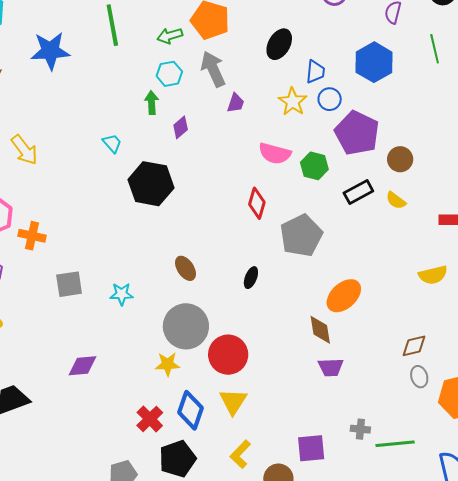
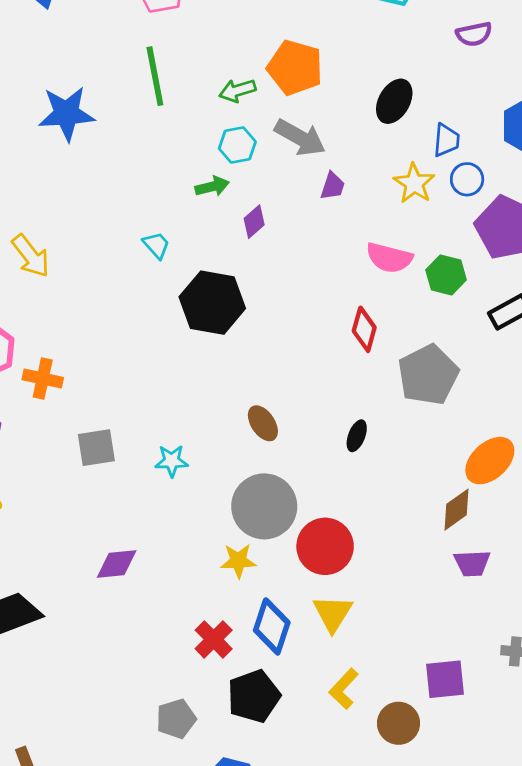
gray arrow: (213, 69) -> (300, 138), turned 144
green arrow: (152, 103) -> (212, 186), turned 80
brown diamond: (320, 330) -> (457, 510), turned 64

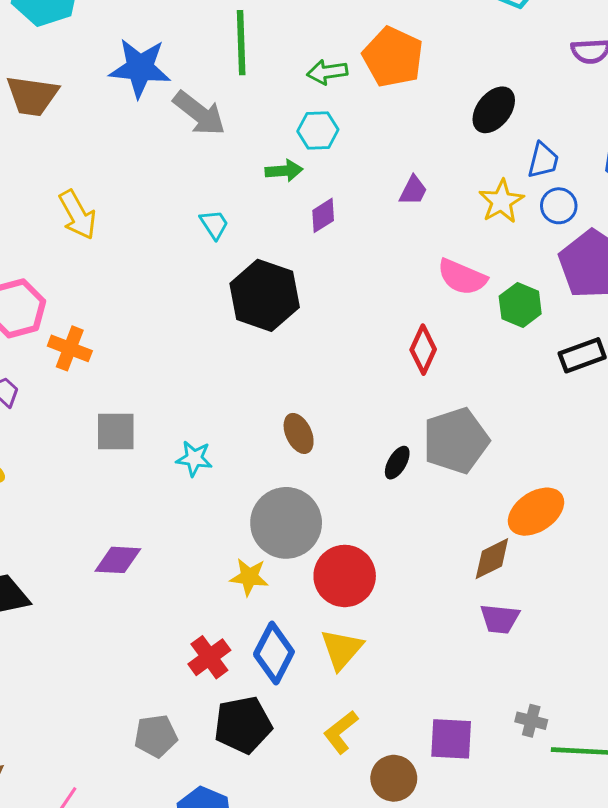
gray arrow: (300, 138) -> (199, 113), moved
gray pentagon: (428, 375) -> (456, 441), moved

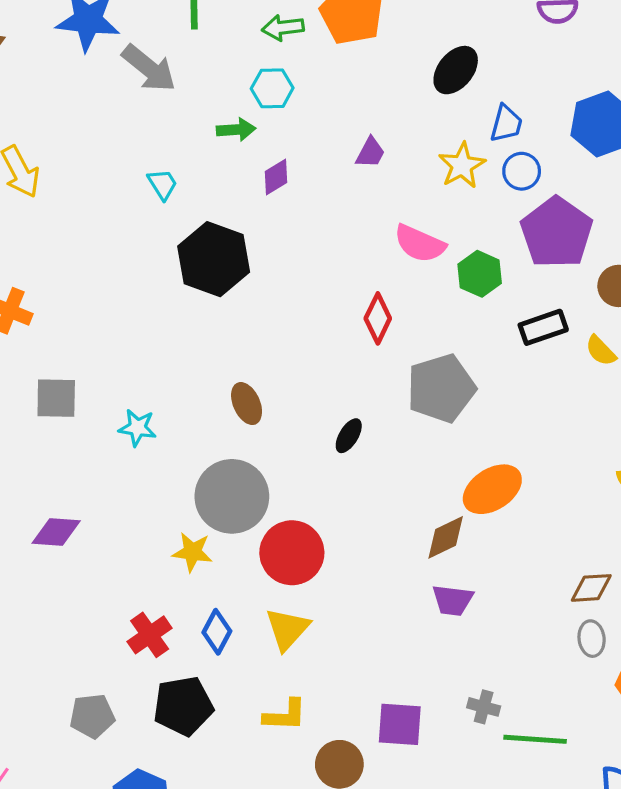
gray pentagon: (456, 441) -> (441, 388), moved
blue diamond: (274, 653) -> (217, 632), size x0.7
yellow L-shape: (341, 732) -> (285, 715), turned -141

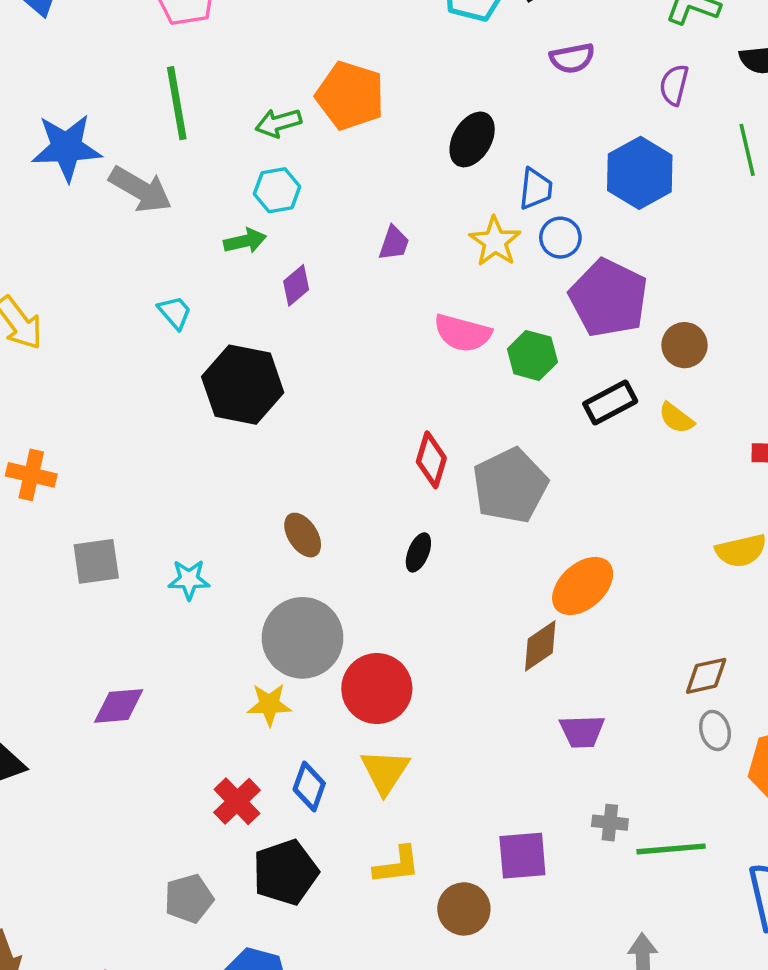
red diamond: (378, 318) -> (431, 460), moved
purple trapezoid: (453, 600) -> (582, 731), moved

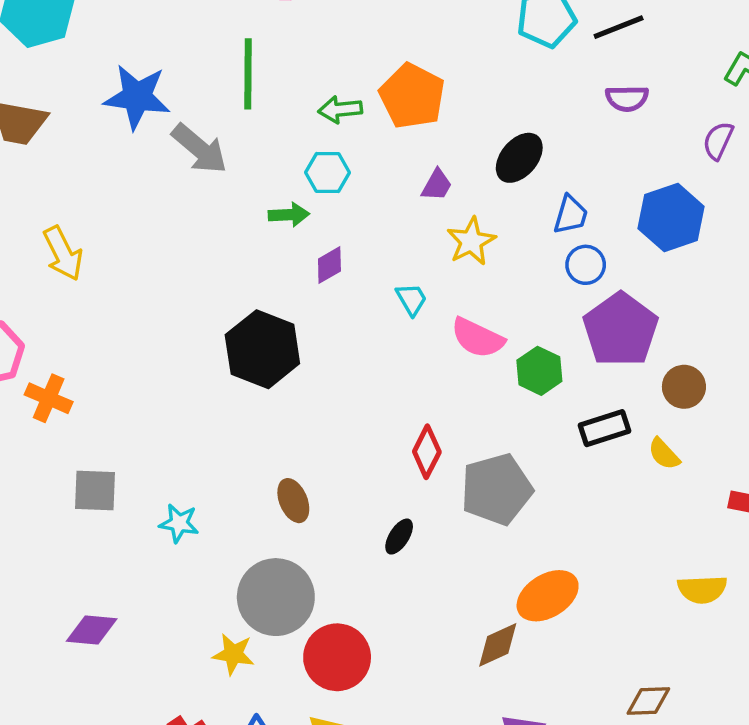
yellow star: (495, 242) -> (471, 241), moved
purple trapezoid: (394, 243) -> (437, 185), moved
cyan trapezoid: (175, 312) -> (412, 299), moved

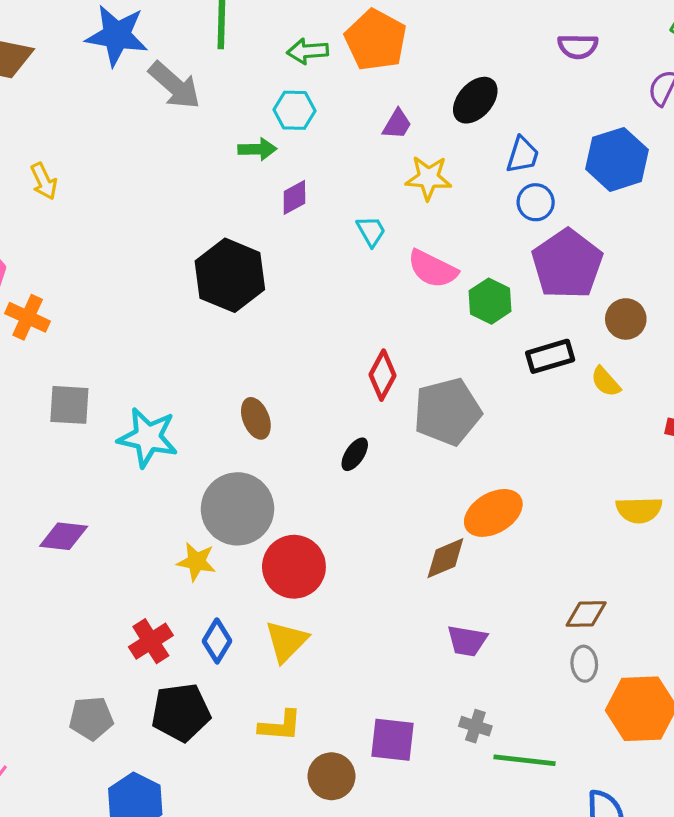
yellow star: (471, 241) -> (428, 178), turned 30
yellow arrow: (63, 253) -> (44, 181), size x0.7
cyan star: (179, 523) -> (148, 437), size x1.6

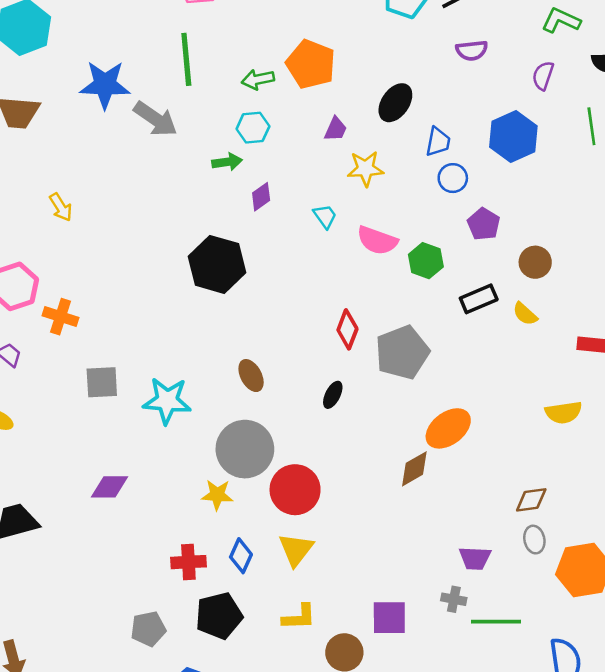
purple pentagon: (567, 264) -> (484, 224), size x0.6
red cross: (151, 641) -> (188, 562), turned 36
purple trapezoid: (467, 641) -> (475, 558), moved

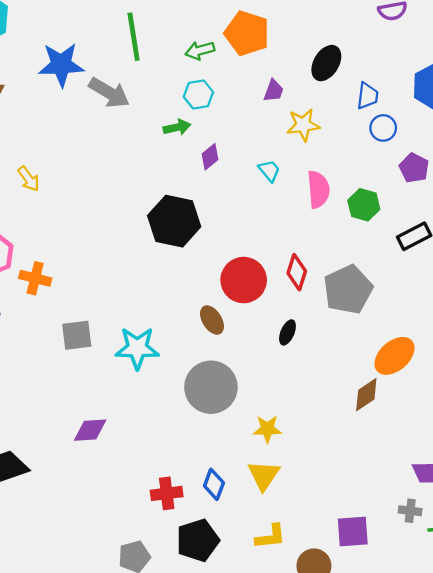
pink semicircle: (377, 240) -> (318, 189), turned -111
red circle: (295, 490) -> (244, 280), moved
yellow star: (217, 495) -> (267, 429), moved

